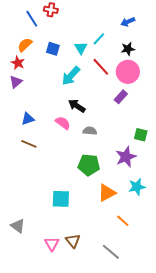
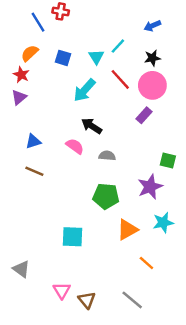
brown triangle: (73, 241) -> (87, 300), moved

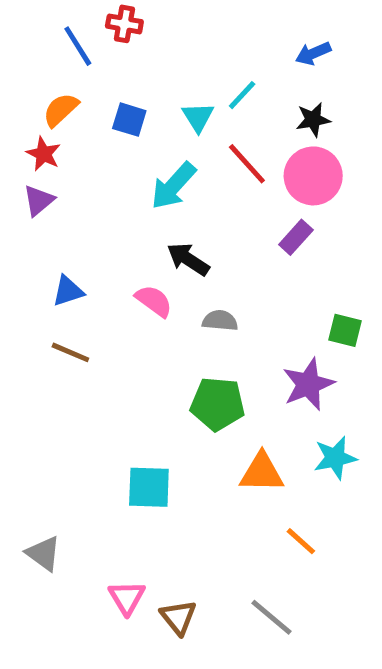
orange triangle: (127, 230) -> (262, 473), turned 30

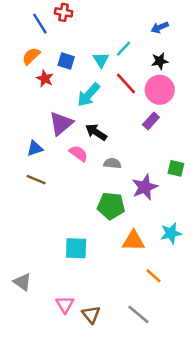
red star: (44, 154) -> (45, 79), moved
purple triangle: (39, 200) -> (61, 123), moved, size x1.5
purple star: (308, 384) -> (145, 187), moved

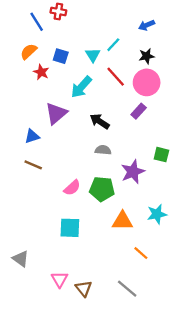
black arrow: (96, 132) -> (100, 121), moved
pink semicircle: (79, 153) -> (72, 188), moved, turned 102

